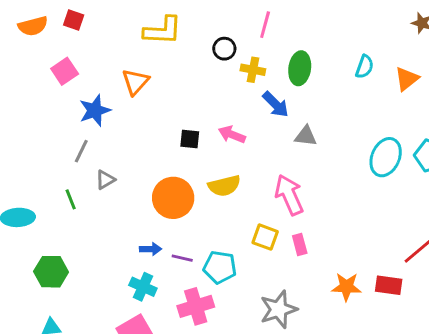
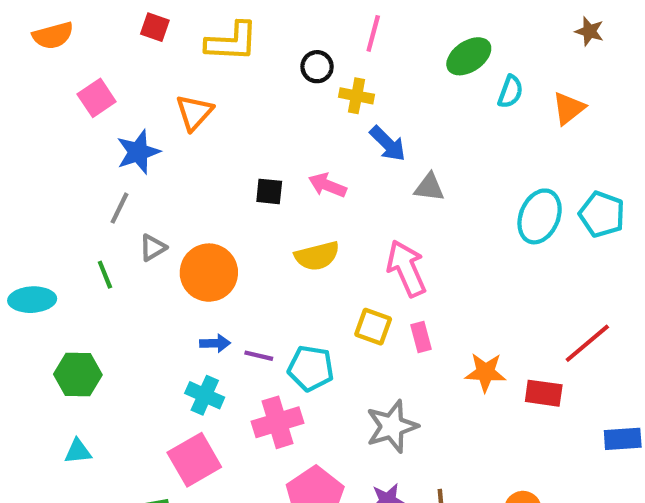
red square: (74, 20) -> (155, 27), moved
green ellipse: (300, 68) -> (469, 56), moved, turned 48
orange circle: (173, 198) -> (209, 273), moved
orange star: (346, 287) -> (485, 372), moved

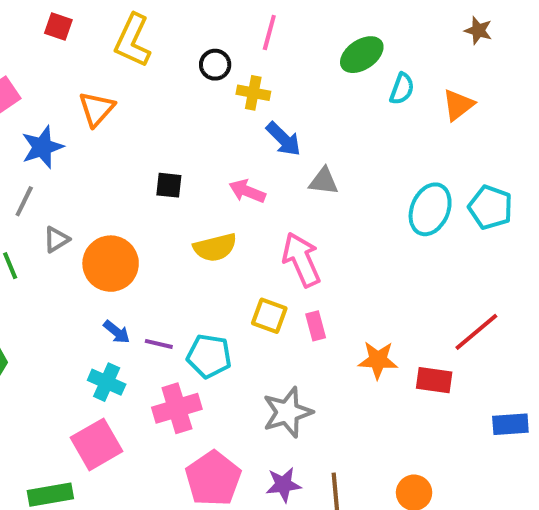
yellow L-shape: (232, 42) -> (133, 41), turned 112
pink arrow: (327, 185) -> (247, 191), moved
blue arrow: (215, 343) -> (117, 332), turned 40

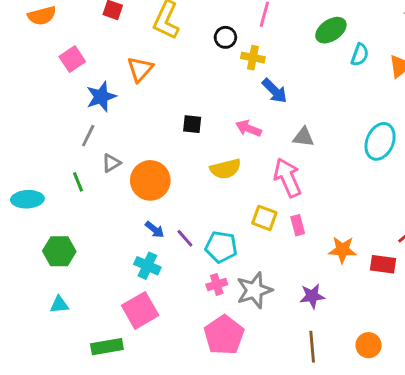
gray triangle: (324, 181) -> (303, 137), moved
purple line: (159, 344) -> (185, 238), turned 36
pink cross: (177, 408) -> (217, 284), moved, size x0.6
gray star: (287, 412) -> (254, 290), moved
purple star: (283, 485) -> (312, 296), moved

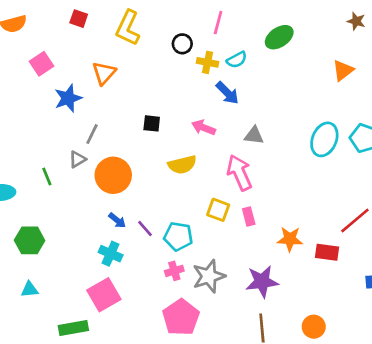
cyan semicircle: (360, 55) -> (237, 60), moved, turned 42
gray line: (88, 136) -> (92, 134), moved
purple star: (312, 296) -> (262, 282), size x1.4

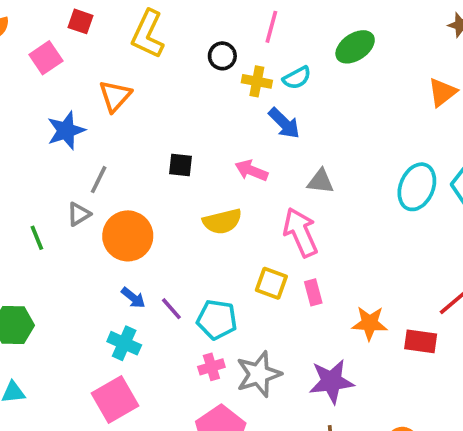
pink square: (42, 64) -> (46, 58), moved

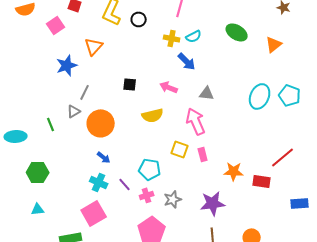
green ellipse: (355, 47) -> (237, 32), moved, turned 65
black circle: (222, 56) -> (139, 19), moved
purple line: (171, 309) -> (125, 184), moved
gray star: (259, 374) -> (173, 199), size x0.7

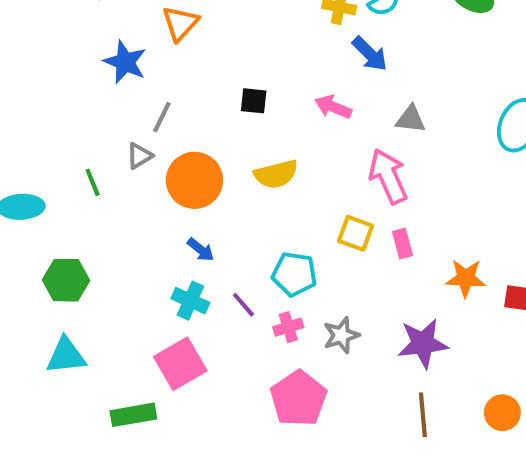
blue star: (67, 65) -> (125, 62), turned -30
yellow semicircle: (153, 115) -> (276, 174), moved
cyan triangle: (38, 209) -> (66, 356), size x1.5

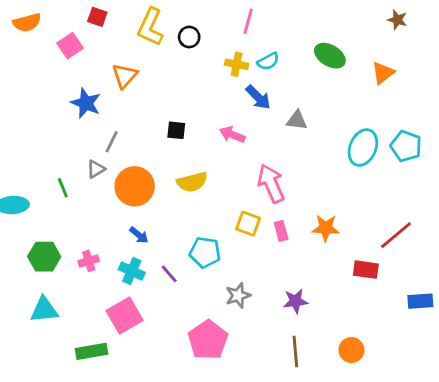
gray triangle: (411, 119) -> (297, 120), moved
orange star: (466, 278) -> (326, 228), moved
pink cross: (288, 327) -> (89, 261), moved
purple star: (423, 343) -> (295, 301), size x0.7

